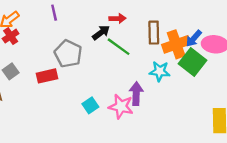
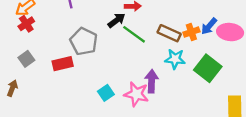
brown rectangle: (154, 33) -> (169, 33), moved, turned -65
orange cross: (176, 44) -> (191, 32), size x0.6
green square: (193, 62) -> (208, 68), moved

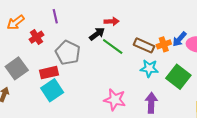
red cross: (26, 24) -> (36, 37), moved
gray square: (26, 59) -> (17, 68), size x1.5
purple arrow: (152, 81) -> (151, 103), moved
cyan square: (106, 93) -> (52, 90), moved, size x1.5

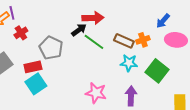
purple line: (55, 16) -> (12, 13), moved
red arrow: (112, 21) -> (93, 18), size x1.5
blue arrow: (179, 39) -> (163, 21), moved

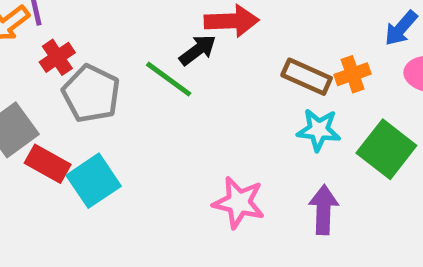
green line: (94, 42) -> (169, 79), moved
gray pentagon: (51, 48) -> (91, 94), moved
red rectangle: (33, 67) -> (48, 164), moved, turned 42

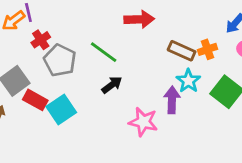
black arrow: (198, 50) -> (112, 85), moved
cyan star: (319, 130) -> (188, 81), turned 30
purple arrow: (323, 210) -> (172, 100), moved

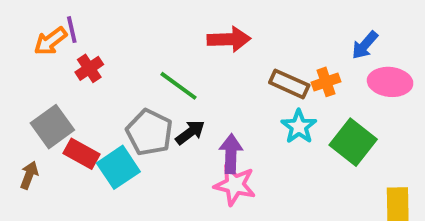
gray pentagon: (60, 60) -> (149, 132), moved
purple arrow: (172, 100) -> (231, 154), moved

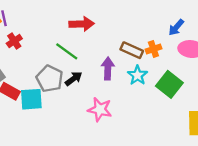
red arrow: (229, 39) -> (82, 24), moved
purple arrow: (231, 154) -> (108, 68), moved
cyan square: (118, 167) -> (31, 99), turned 30

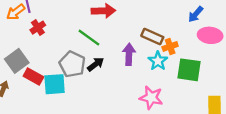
orange cross: (153, 49) -> (170, 46), moved
green square: (169, 84) -> (189, 70), turned -30
pink star: (100, 109) -> (151, 98), moved

